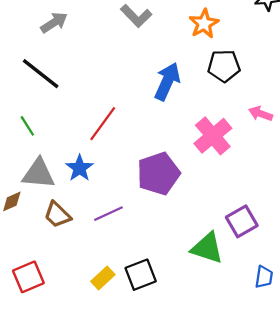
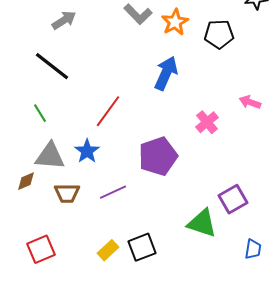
orange star: (204, 24) -> (175, 22), moved
black pentagon: (224, 66) -> (219, 34), moved
pink cross: (213, 136) -> (207, 122), size x0.7
brown trapezoid: (57, 215) -> (67, 193), turned -44

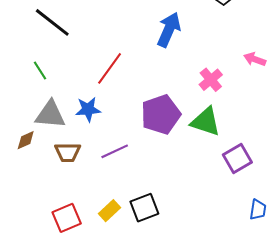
blue star: (87, 151) -> (88, 109), turned 30
green triangle: (202, 223) -> (206, 122), moved
red square: (41, 249) -> (67, 218), moved

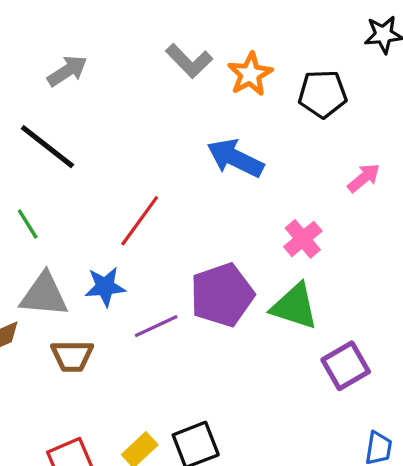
blue arrow: (169, 30) -> (235, 158), turned -88
pink arrow: (255, 59) -> (364, 178), moved, turned 120
purple line: (115, 151) -> (156, 326), moved

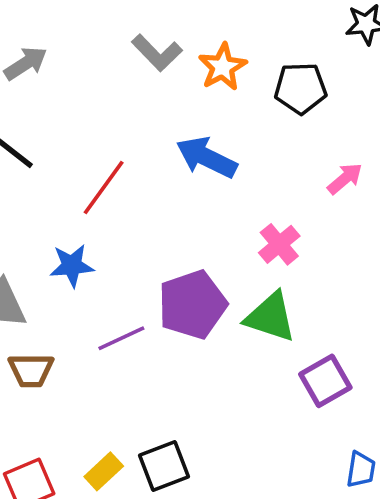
red line: (140, 221) -> (104, 188), moved
blue star: (105, 287) -> (72, 266), moved

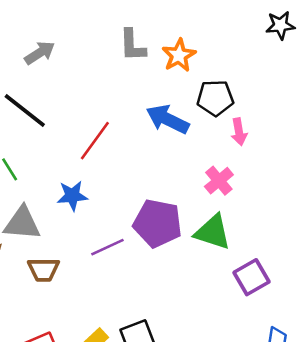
gray L-shape: (157, 53) -> (132, 45), turned 42
black pentagon: (301, 88) -> (215, 98), moved
pink arrow: (345, 179) -> (239, 132), moved, turned 120
purple pentagon: (192, 305) -> (158, 223), turned 30

